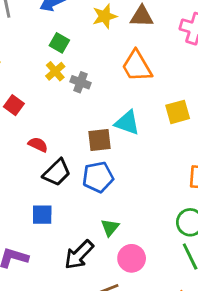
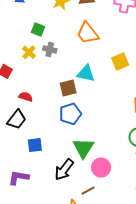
green square: (59, 43) -> (38, 29), moved
yellow cross: (55, 71) -> (29, 52), moved
black trapezoid: (57, 173) -> (17, 120), moved
green triangle: (110, 227) -> (83, 148), size x1.6

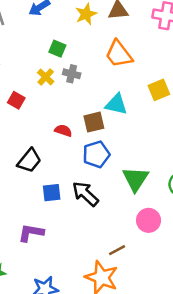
red semicircle: (26, 97) -> (63, 131), moved
green triangle: (83, 148) -> (135, 179), moved
pink circle: (101, 168) -> (149, 220), moved
black arrow: (64, 170) -> (85, 194), moved, turned 95

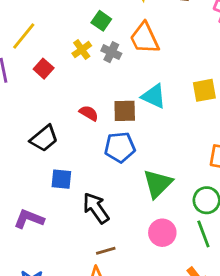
orange trapezoid: (119, 54) -> (145, 38), moved
black arrow: (85, 194) -> (96, 208), moved
brown line: (117, 250) -> (106, 251), moved

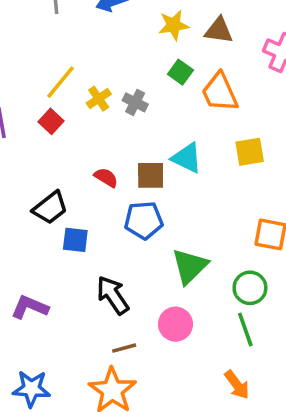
green square: (101, 21) -> (180, 72), moved
yellow line: (24, 36) -> (61, 82), moved
orange trapezoid: (145, 38) -> (220, 92), moved
blue square: (61, 179) -> (75, 240), moved
pink circle: (162, 233) -> (175, 324), moved

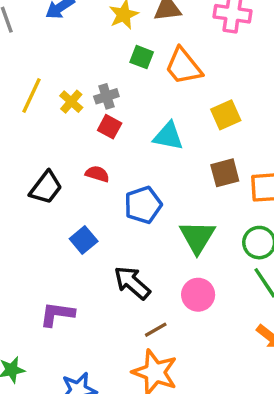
gray cross: (135, 102) -> (106, 96), turned -30
red square: (51, 121) -> (110, 127), moved
brown square: (151, 175) -> (225, 173), moved
black trapezoid: (50, 208) -> (46, 188), moved
blue square: (75, 240) -> (84, 240), turned -32

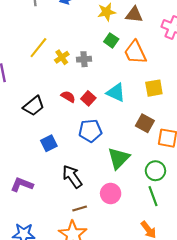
red square: (110, 127) -> (88, 98), moved
brown square: (225, 173) -> (145, 123), turned 30
red semicircle: (97, 174) -> (68, 97), moved

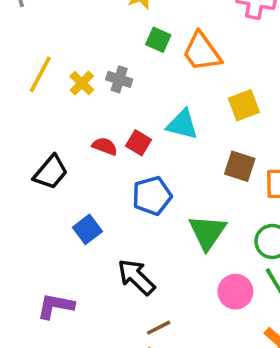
gray cross: (84, 59) -> (119, 79), turned 32
pink circle: (111, 193) -> (235, 292), moved

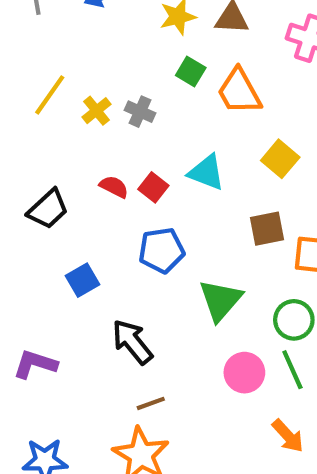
yellow square: (244, 105) -> (280, 159), turned -36
brown square: (240, 166) -> (267, 229), turned -36

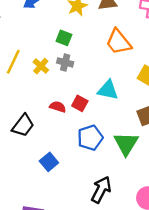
green square: (191, 72) -> (64, 38), moved
green triangle: (220, 300) -> (126, 144), moved
black arrow: (132, 342) -> (101, 190), moved, turned 76

